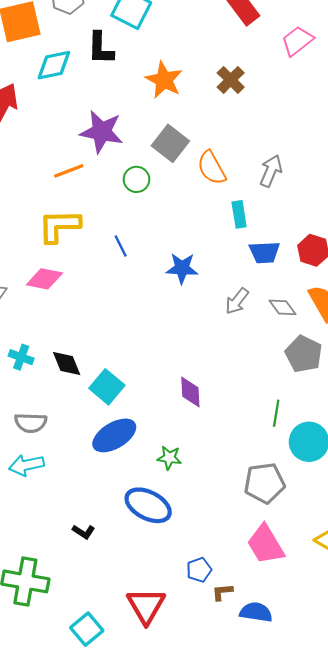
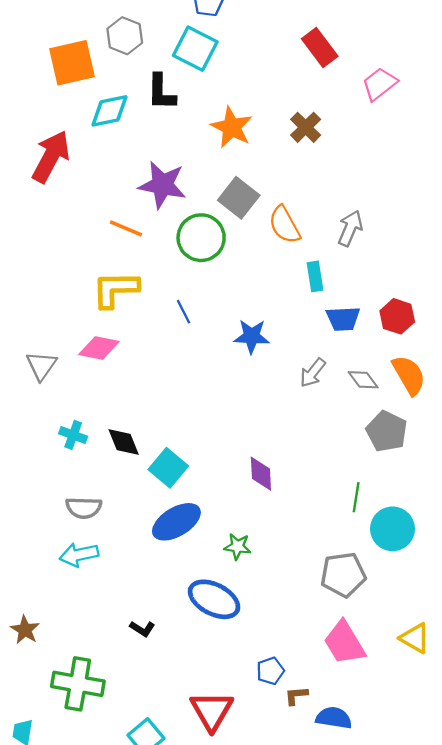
orange line: (69, 171) -> (126, 228), turned 44
green circle: (136, 179) -> (201, 238), size x1.6

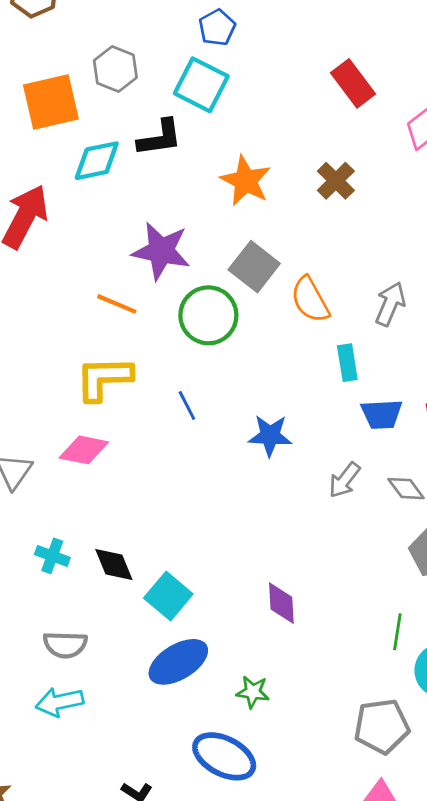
black L-shape: (161, 92) -> (160, 138), turned -99

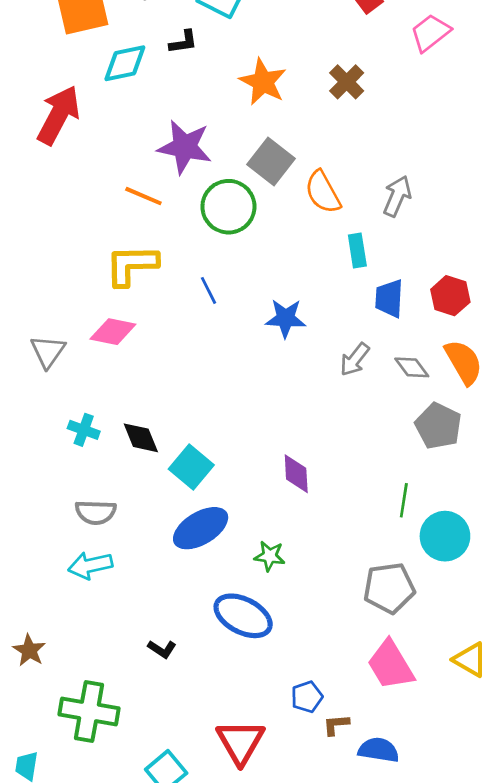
black L-shape: (160, 138) -> (183, 42), size x0.7
blue trapezoid: (382, 414) -> (389, 298), turned 96

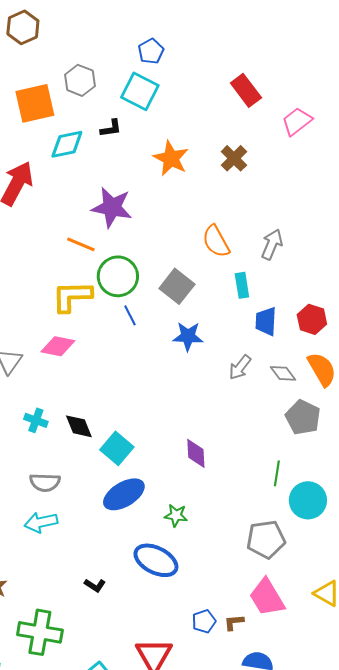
gray square: (271, 162) -> (177, 286), moved
green circle: (228, 207) -> (118, 276), moved
brown L-shape: (336, 725) -> (234, 622), moved

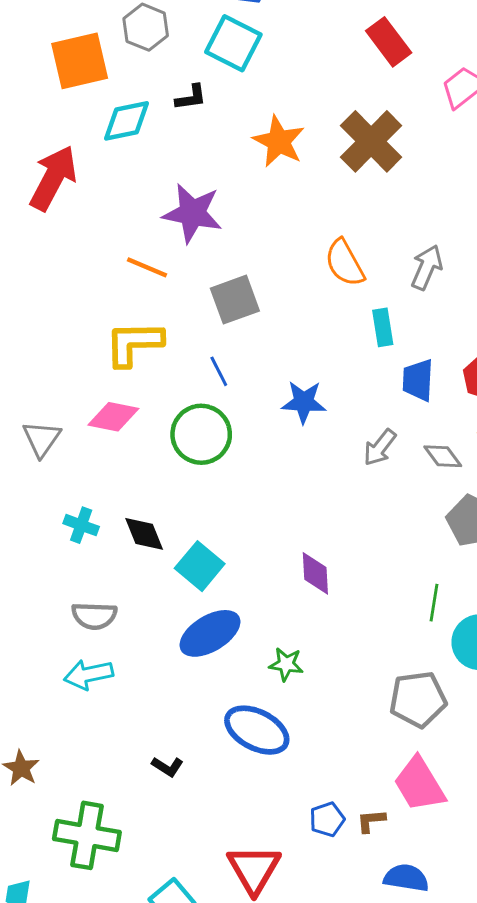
brown cross: (234, 158) -> (371, 141), size x1.6
green circle: (118, 276) -> (201, 434), moved
gray square: (177, 286) -> (235, 300), moved, turned 32

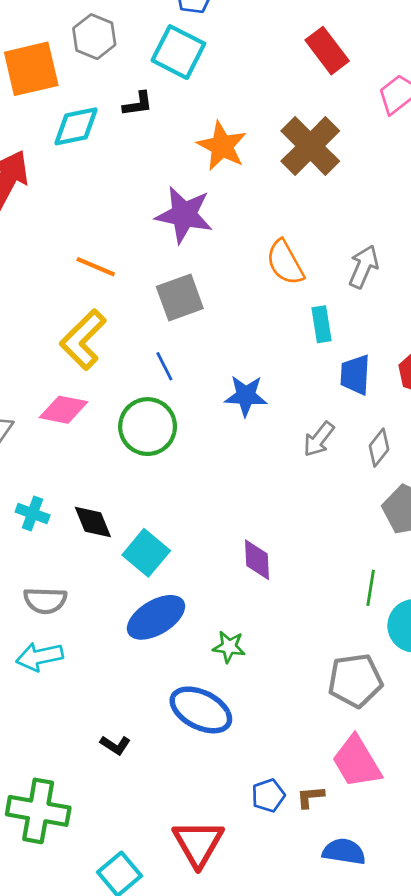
purple star: (192, 213) -> (184, 215), moved
yellow L-shape: (134, 343) -> (83, 340), turned -44
gray diamond: (443, 456) -> (379, 448), turned 75

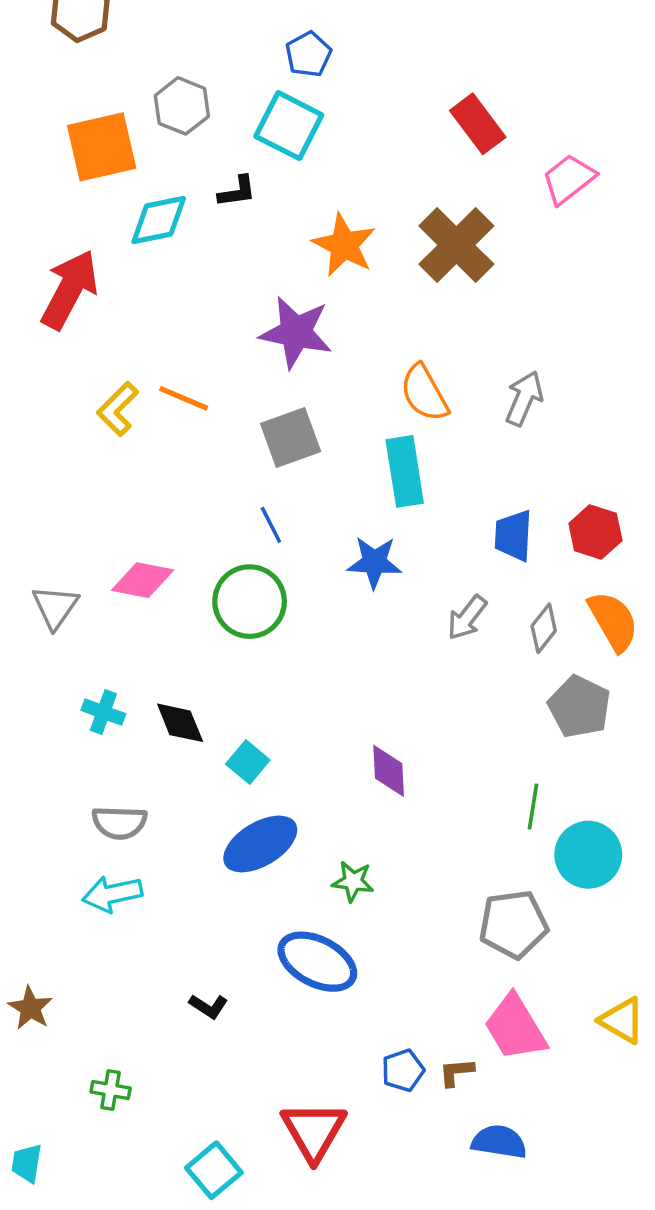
cyan rectangle: (322, 324) -> (405, 471), moved, size x1.5
yellow L-shape: (83, 340) -> (118, 409), moved, size x0.7
cyan square: (146, 553) -> (248, 762), size x0.7
green cross: (38, 811) -> (111, 1090), size x0.5

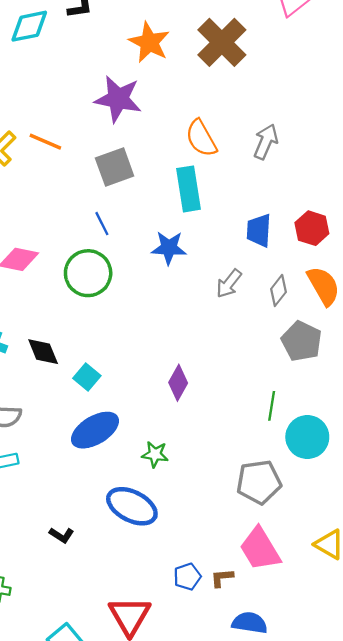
purple diamond: (389, 771) -> (178, 383), turned 32

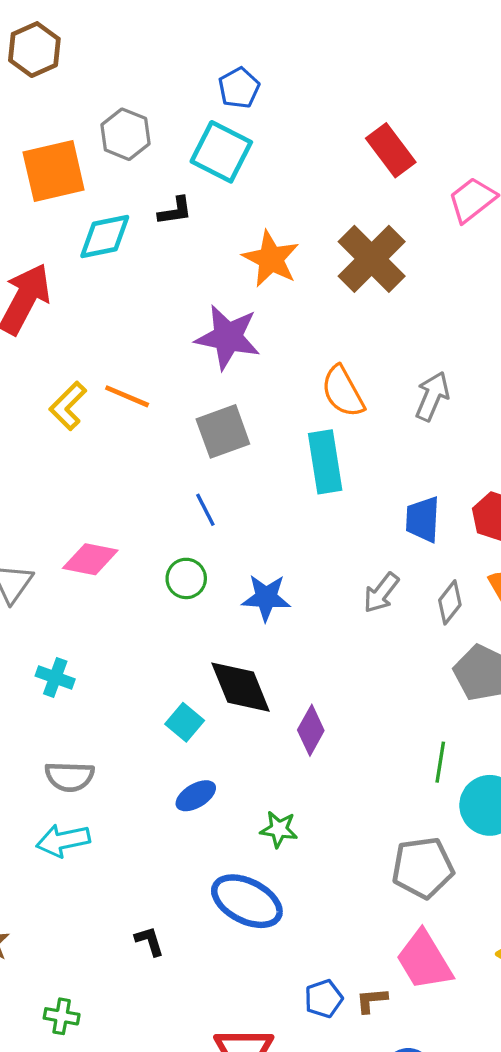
blue star: (169, 248) -> (266, 598), moved
green circle: (88, 273) -> (186, 578), size x0.6
black diamond: (43, 352) -> (241, 687), moved, size x1.4
blue ellipse: (95, 430) -> (196, 796), size x0.6
black L-shape: (62, 535) -> (149, 941), turned -140

